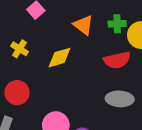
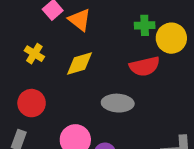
orange triangle: (83, 25) -> (80, 20), moved
gray ellipse: (120, 99) -> (118, 103), moved

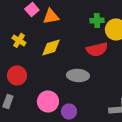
orange triangle: (80, 20) -> (51, 16), turned -48

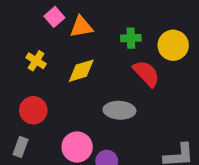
green cross: (97, 20) -> (131, 38), moved
red semicircle: (97, 49) -> (146, 73), turned -120

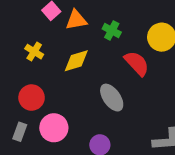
green cross: (131, 38) -> (112, 31), moved, turned 30
gray ellipse: (119, 110) -> (112, 98), turned 52
pink circle: (77, 147) -> (54, 128), moved

